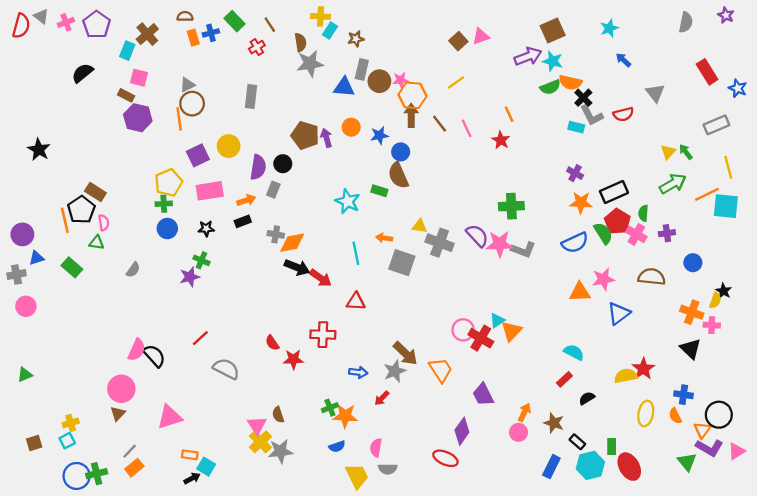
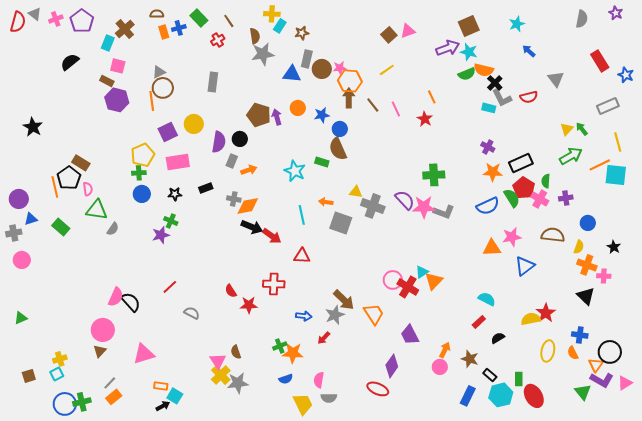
orange arrow: (246, 200) -> (249, 170), moved
green triangle: (97, 243) -> (97, 210), moved, size x1.6
yellow semicircle: (715, 300) -> (579, 247), moved
gray semicircle: (226, 369) -> (192, 313), size x0.7

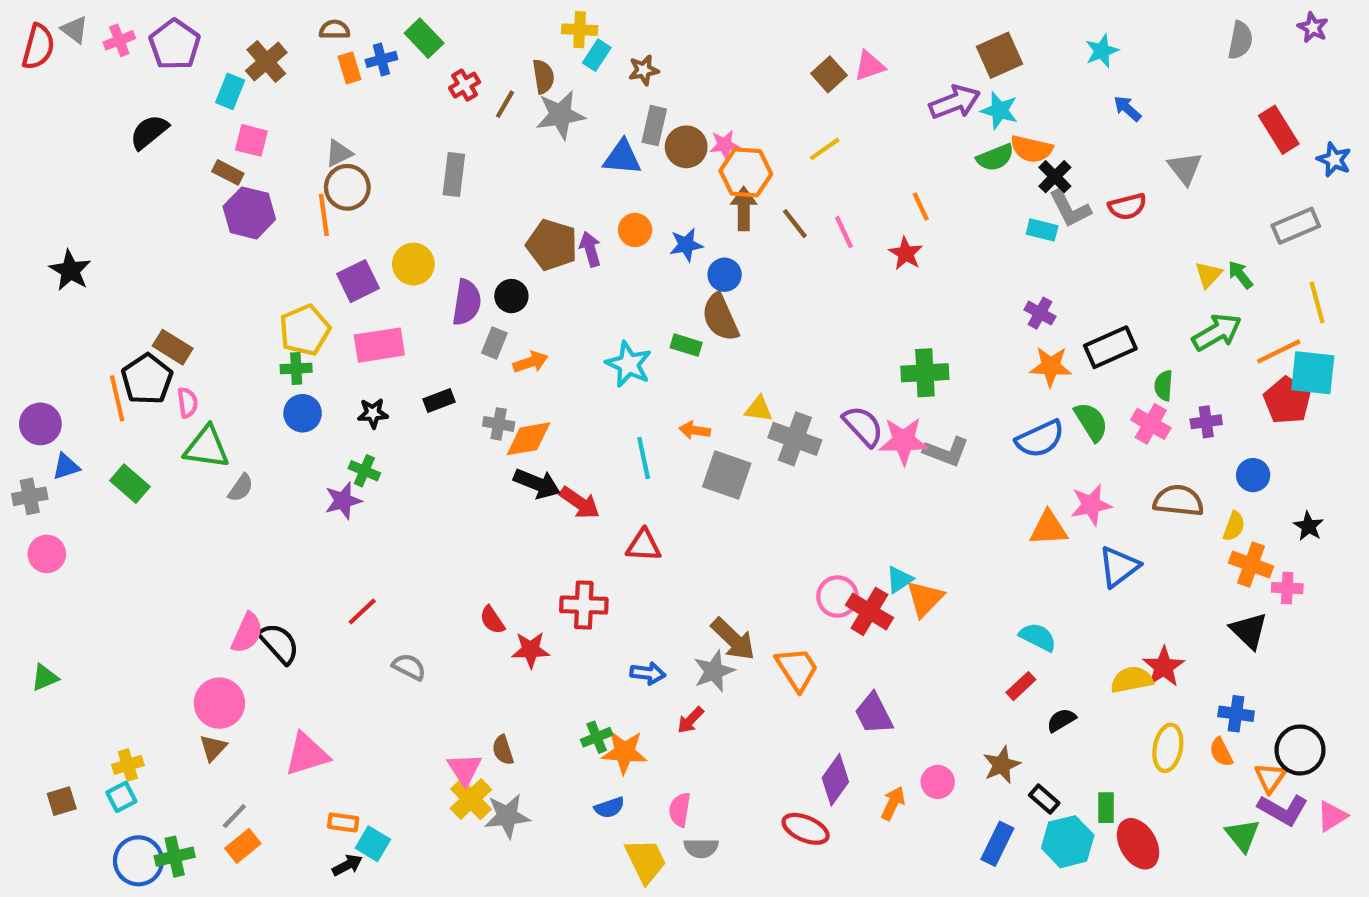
brown line: (229, 21) -> (505, 104), moved, turned 64
red pentagon: (524, 188) -> (1287, 400), moved
orange arrow: (445, 350) -> (893, 803), moved
brown star: (470, 359) -> (1002, 765), turned 30

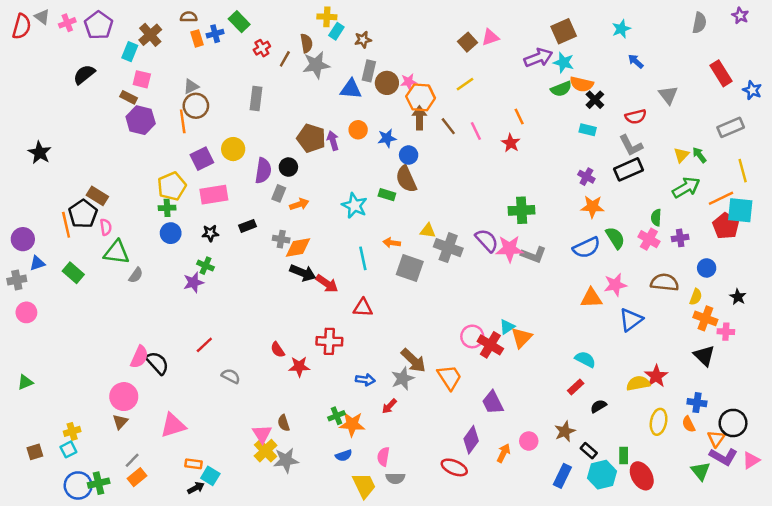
gray L-shape: (1070, 209) -> (631, 145), moved
black rectangle: (1110, 347) -> (628, 169), moved

